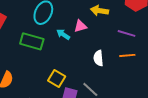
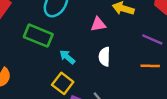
cyan arrow: (63, 34) -> (67, 57), moved
white semicircle: (98, 58) -> (104, 57), moved

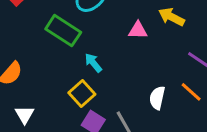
white semicircle: (104, 57) -> (157, 98), moved
orange line: (150, 66) -> (191, 92), turned 30

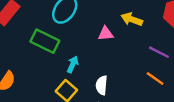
cyan arrow: (93, 63) -> (73, 64), turned 70
white semicircle: (157, 98) -> (102, 85), moved

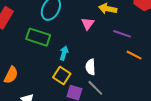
pink triangle: (106, 34) -> (88, 24), turned -40
purple line: (159, 52) -> (122, 34), moved

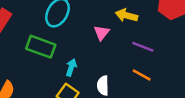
orange line: (134, 55) -> (142, 75), moved

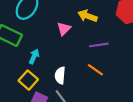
purple line: (143, 47) -> (99, 45), turned -36

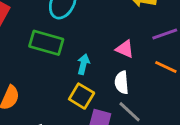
pink triangle: (64, 29) -> (125, 49), moved, turned -40

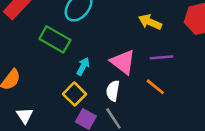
pink triangle: (125, 49) -> (123, 62), size x1.5

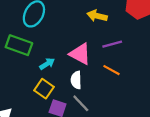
cyan arrow: (83, 66) -> (47, 64), turned 40

